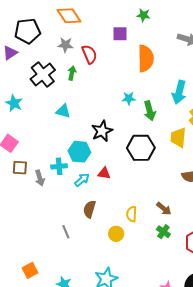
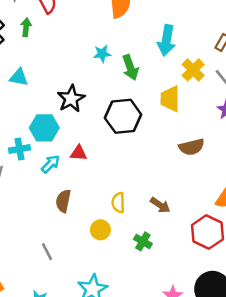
brown arrow: (164, 209) -> (160, 205), moved
gray line: (66, 232) -> (47, 252), moved
green cross: (163, 232) -> (143, 241), moved

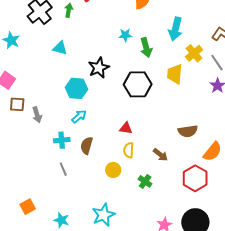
brown semicircle: (192, 147) -> (188, 131), moved
cyan cross: (20, 149) -> (62, 140), moved
red triangle: (78, 153) -> (126, 128), moved
gray line: (47, 252) -> (63, 169), moved

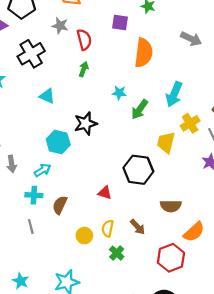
green arrow: (69, 10) -> (84, 69), moved
green arrow: (146, 47) -> (140, 109), turned 42
black hexagon: (138, 84) -> (138, 170), moved
cyan arrow: (79, 116) -> (42, 170), moved
yellow semicircle: (129, 150) -> (108, 228), moved

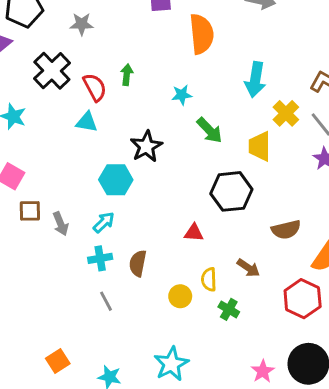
red semicircle: (84, 40) -> (95, 87), moved
green arrow: (140, 109) -> (209, 130), moved, turned -66

